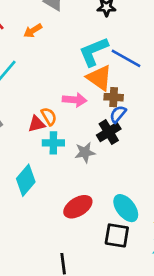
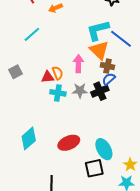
pink arrow: (75, 100) -> (78, 64), turned -102
gray star: (85, 152) -> (80, 91), moved
cyan diamond: (26, 180) -> (29, 138), moved
black square: (117, 235) -> (94, 168), turned -30

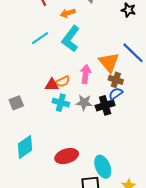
cyan L-shape: (98, 30) -> (71, 39), moved, turned -45
gray square: (16, 72) -> (16, 103), moved
orange semicircle: (58, 73) -> (63, 82), turned 80

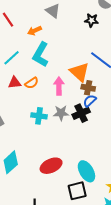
orange semicircle: (63, 82) -> (32, 83), moved
red triangle: (52, 85) -> (15, 83), moved

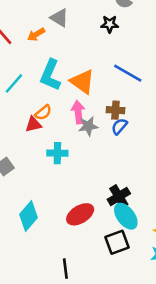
orange arrow: (35, 31) -> (36, 35), moved
orange triangle: (79, 72) -> (82, 82), moved
red triangle: (15, 83) -> (33, 124), moved
gray star: (61, 113) -> (88, 126), moved
black cross: (81, 113) -> (119, 197), moved

